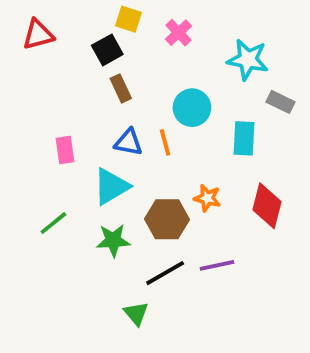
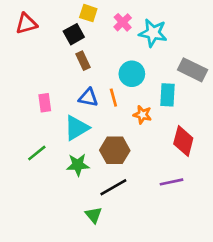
cyan star: (248, 60) -> (153, 33), moved
gray rectangle: (280, 102) -> (193, 70), size x1.5
orange star: (207, 198) -> (142, 115), moved
purple line: (217, 265) -> (171, 182), moved

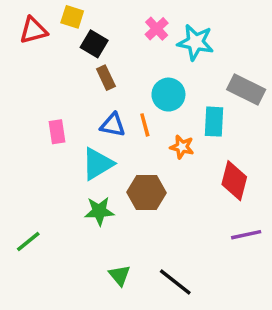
yellow square: (88, 13) -> (72, 17), moved
black square: (74, 34) -> (94, 44), turned -30
green line: (37, 153) -> (28, 241), moved
purple line: (171, 182) -> (246, 235), moved
black line: (113, 187) -> (175, 282), moved, turned 68

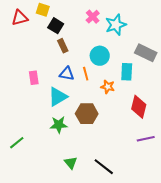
cyan star: (195, 42) -> (116, 25), turned -30

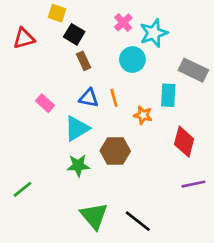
red triangle: (20, 18) -> (24, 38), moved
cyan circle: (100, 56) -> (132, 60), moved
pink rectangle: (34, 78) -> (45, 103), turned -40
green triangle: (71, 163) -> (94, 216), size x1.6

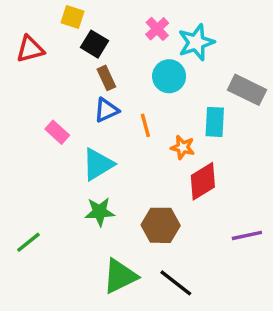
blue triangle: (89, 98) -> (106, 110), moved, turned -36
red diamond: (184, 142) -> (203, 181), moved, turned 44
brown hexagon: (115, 151) -> (161, 225), moved
green triangle: (94, 216) -> (120, 276), turned 44

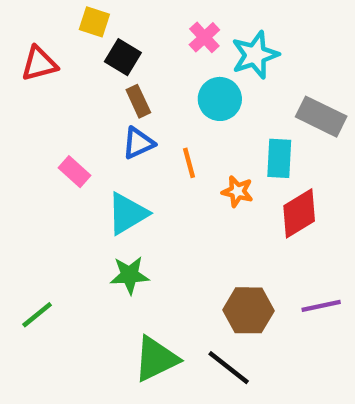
red diamond: (203, 181) -> (299, 213), moved
brown hexagon: (161, 225) -> (248, 310), moved

